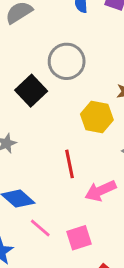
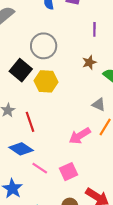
yellow hexagon: (97, 117) -> (46, 81), moved
red line: (70, 164) -> (30, 122), moved

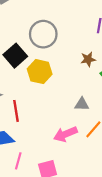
gray triangle: (99, 105) -> (82, 104), moved, turned -32
pink line: (40, 168) -> (18, 161), turned 63

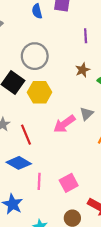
gray triangle: (82, 104) -> (87, 114), turned -32
pink arrow: (65, 134) -> (64, 124), moved

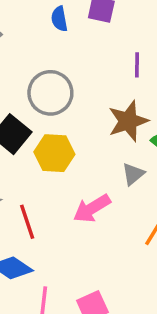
brown star: (83, 70) -> (128, 121), size x1.6
gray triangle: (87, 114) -> (133, 174), moved

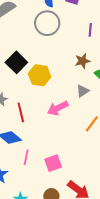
gray circle: (50, 93) -> (47, 23), moved
brown star: (128, 121) -> (82, 61), size x0.7

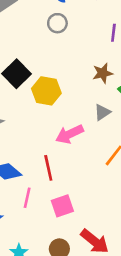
gray circle: (47, 23) -> (57, 23), size x0.6
red line: (21, 112) -> (48, 168), moved

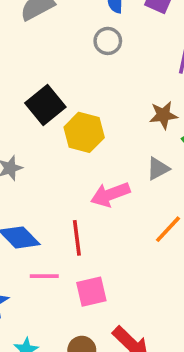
pink line: (27, 198) -> (44, 276), turned 72

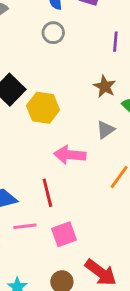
brown star: (163, 115) -> (105, 87), turned -30
pink arrow: (110, 194) -> (70, 155), turned 32

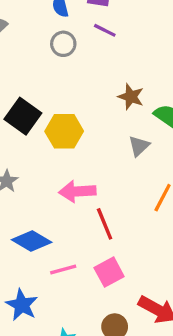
purple line: (115, 42) -> (105, 30), moved, turned -60
pink arrow: (70, 155) -> (77, 191), moved
red line: (47, 193) -> (105, 224), moved

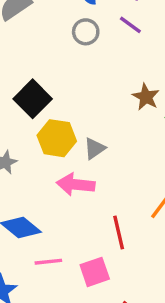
yellow hexagon: (64, 131) -> (57, 138), moved
gray triangle: (139, 146) -> (95, 148), moved
red line: (105, 224) -> (119, 232), moved

